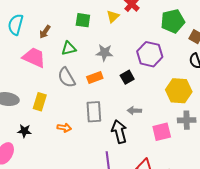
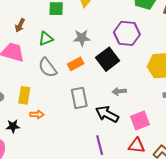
black square: (127, 77) -> (108, 59), size x1.6
orange arrow: (64, 128) -> (37, 114), moved
black arrow: (119, 132) -> (107, 114), turned -40
pink square: (162, 132) -> (140, 121), moved

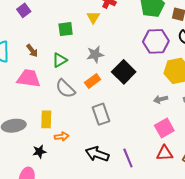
brown arrow: (20, 25) -> (32, 51), turned -56
purple hexagon: (127, 33) -> (156, 41), moved
gray arrow: (119, 91) -> (161, 99), moved
black arrow: (107, 114) -> (97, 154), moved

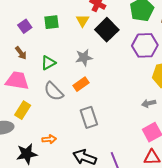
purple square: (24, 10) -> (25, 26), moved
green square: (66, 29) -> (52, 22), moved
black square: (124, 72) -> (107, 30), moved
yellow rectangle: (46, 119) -> (23, 110), moved, turned 30
black star: (39, 152) -> (27, 154), size x1.5

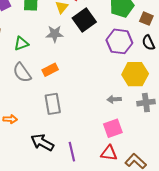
gray star: (84, 58) -> (55, 34), moved

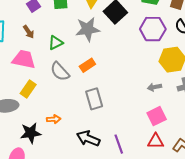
gray star: (55, 34) -> (88, 29), size x1.4

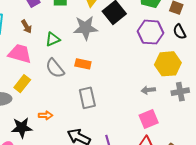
orange rectangle: (87, 65) -> (83, 64), turned 42

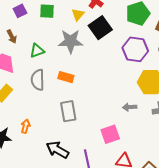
gray semicircle: (55, 68) -> (38, 80), turned 35
orange arrow: (46, 115) -> (26, 126), turned -80
pink square: (149, 119) -> (110, 134), moved

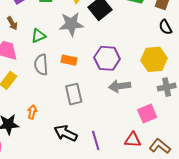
purple hexagon: (135, 49) -> (107, 58), moved
gray arrow: (130, 107) -> (120, 86), moved, size x1.5
pink square: (110, 134) -> (147, 113), moved

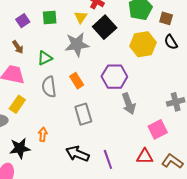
yellow hexagon: (154, 59) -> (143, 44), moved
orange rectangle: (69, 60) -> (77, 81), turned 49
gray arrow: (120, 86) -> (129, 104), turned -100

